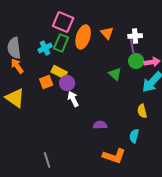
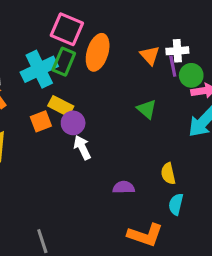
orange triangle: (107, 33) -> (150, 55), moved
cyan cross: (45, 48) -> (39, 69), size x1.6
green circle: (136, 61) -> (191, 75), moved
yellow semicircle: (142, 111) -> (168, 174), moved

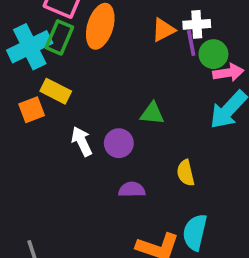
orange triangle: (150, 55) -> (163, 30), turned 45
green triangle: (147, 109) -> (152, 113), moved, turned -35
purple circle: (73, 123) -> (119, 143), moved
cyan semicircle: (176, 204) -> (195, 232), moved, size x1.4

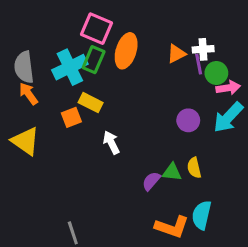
green triangle: (152, 113) -> (172, 172), moved
purple circle: (119, 143) -> (188, 120), moved
purple semicircle: (132, 190) -> (151, 181), turned -48

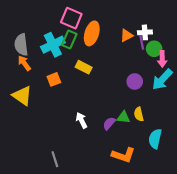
pink arrow: (228, 88) -> (162, 59), turned 98
yellow rectangle: (91, 103) -> (84, 67), moved
white arrow: (111, 143) -> (82, 120), moved
cyan semicircle: (202, 215) -> (155, 139), moved

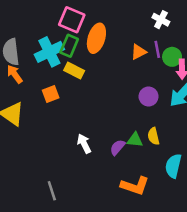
white cross: (145, 32) -> (161, 20), moved, turned 32
orange triangle: (127, 35) -> (139, 52), moved
yellow rectangle: (84, 67) -> (74, 70), moved

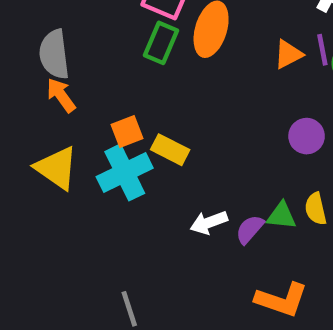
cyan cross: (49, 52) -> (125, 172), moved
yellow rectangle: (74, 70) -> (170, 150), moved
white arrow: (84, 144) -> (209, 222), moved, turned -84

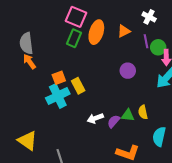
orange triangle: (288, 54) -> (124, 31), moved
purple circle: (307, 136) -> (128, 71), moved
yellow rectangle: (170, 150) -> (78, 86), turned 35
yellow triangle: (56, 168) -> (27, 141), moved

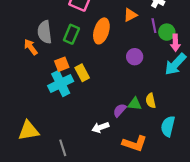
orange ellipse: (96, 32) -> (101, 31), moved
green rectangle: (74, 38) -> (71, 34), moved
gray semicircle: (26, 43) -> (45, 32), moved
white arrow: (95, 118) -> (100, 127), moved
yellow triangle: (27, 141) -> (29, 131), turned -45

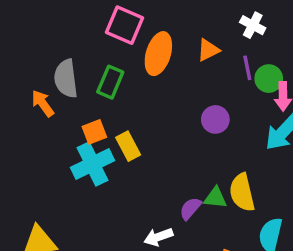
orange ellipse: (101, 31) -> (158, 54), moved
yellow semicircle: (151, 101) -> (242, 192), size x1.5

